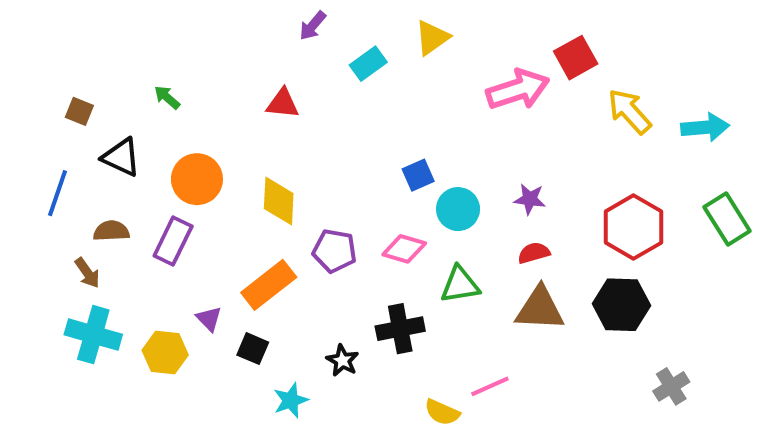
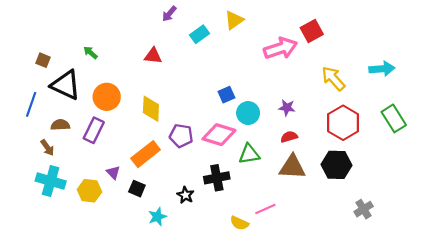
yellow arrow: (629, 111) -> (333, 78), moved
black triangle: (121, 157) -> (66, 85), size x1.4
pink diamond: (404, 249) -> (219, 135), size x1.4

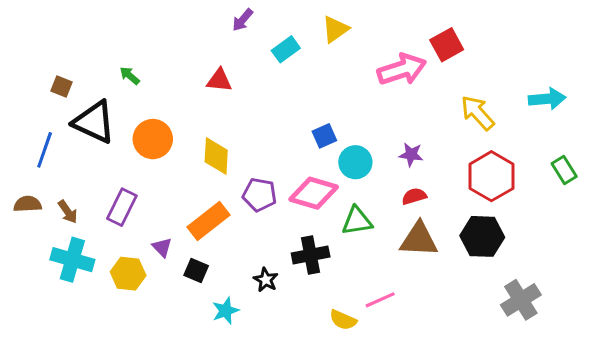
green rectangle: (394, 118) -> (564, 170), size x0.7
brown semicircle: (60, 125) -> (28, 204), moved
purple rectangle: (94, 130) -> (122, 207), moved
gray cross: (364, 209) -> (521, 300), size x1.4

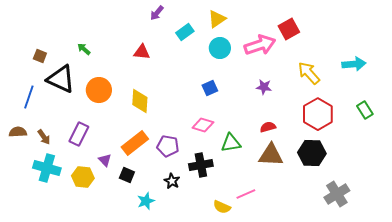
purple star: (411, 154) -> (264, 87), moved
cyan circle: (355, 162) -> (220, 48), moved
pink diamond: (314, 193) -> (203, 125), size x0.7
purple pentagon: (260, 195) -> (168, 146), moved

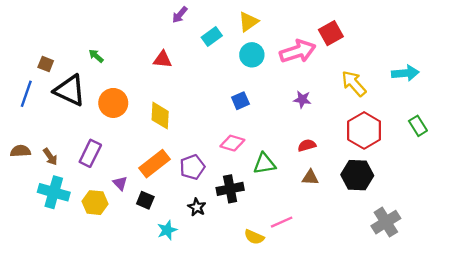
blue line: (29, 97) -> (26, 94), moved
purple pentagon: (168, 146) -> (192, 167), turned -30
brown triangle: (271, 155) -> (310, 177), size x0.6

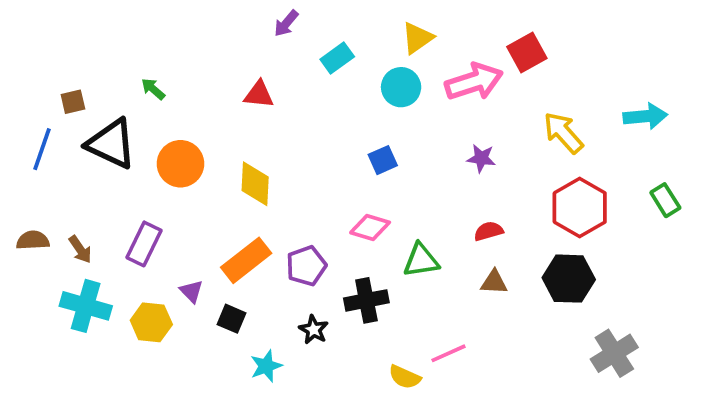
yellow triangle: (248, 22) -> (417, 38), moved
brown square: (46, 64) -> (73, 102), turned -35

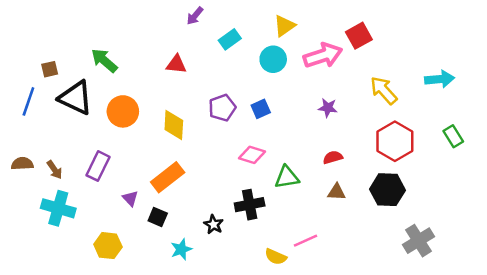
green arrow: (153, 89) -> (104, 60), size x1.6
purple pentagon: (306, 266) -> (222, 108), moved
yellow hexagon: (151, 322) -> (108, 246), moved

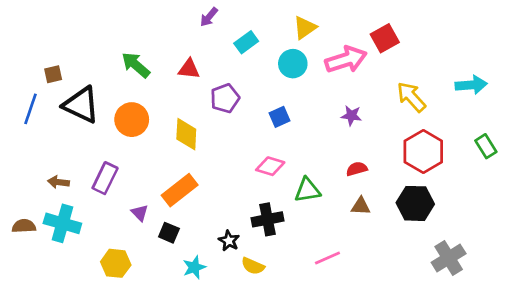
green arrow: (104, 60) -> (136, 65), moved
purple pentagon: (222, 108) -> (225, 98), moved
brown semicircle: (22, 164) -> (24, 226), moved
brown arrow: (55, 170) -> (58, 182), turned 132
yellow semicircle: (276, 257) -> (253, 266), moved

